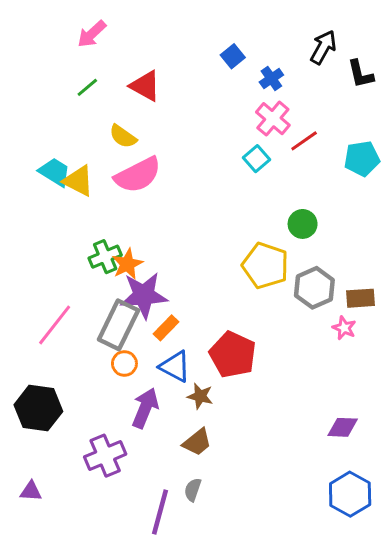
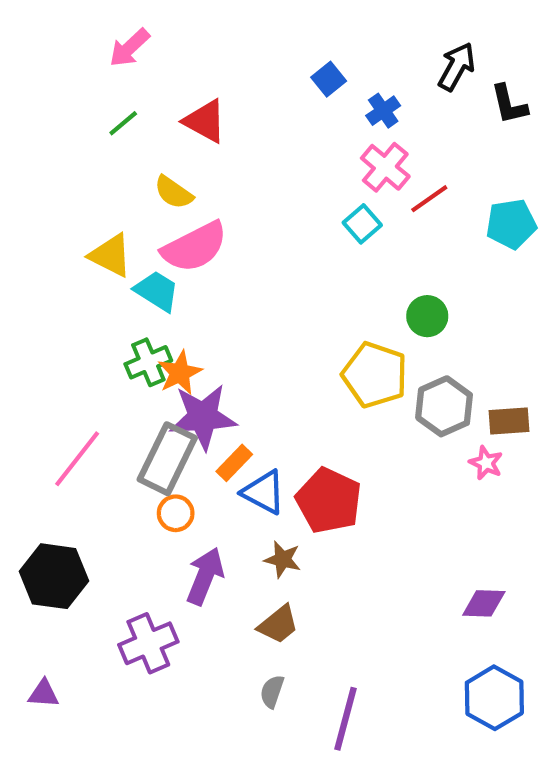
cyan trapezoid: (55, 172) -> (157, 291), moved
blue triangle: (175, 366) -> (264, 492), moved
purple line: (160, 512) -> (345, 719), moved

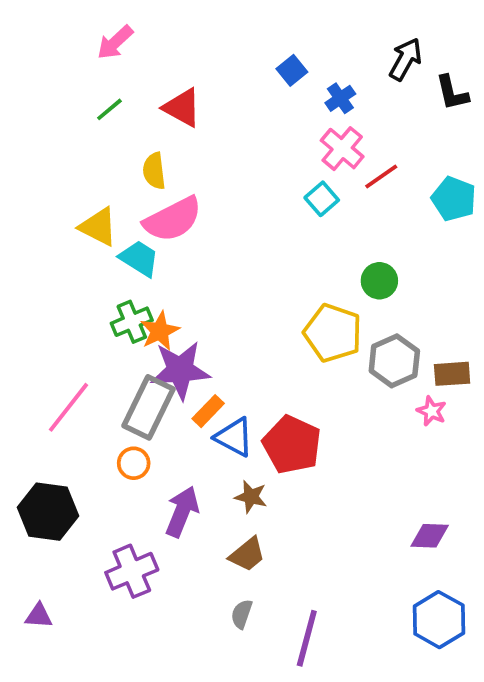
yellow semicircle: (174, 192) -> (154, 171), turned 48
cyan pentagon: (511, 224) -> (454, 199), turned 30
orange circle: (176, 513) -> (134, 463), moved

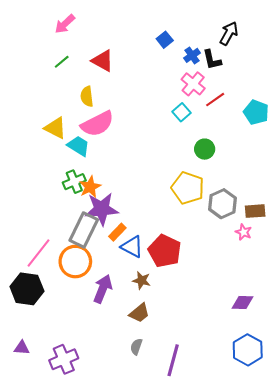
black L-shape: (452, 93) -> (212, 60), moved
green circle: (379, 281) -> (205, 149), moved
pink line: (68, 407) -> (39, 253), moved
orange circle: (134, 463) -> (75, 262), size x1.8
purple cross: (132, 571) -> (64, 359), moved

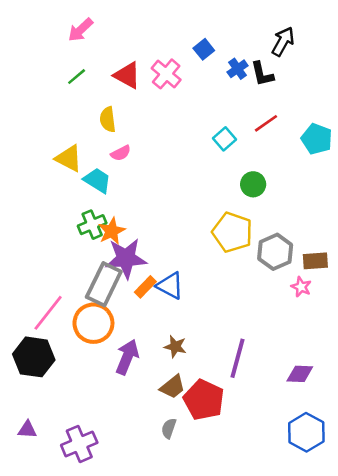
pink cross: (193, 84) -> (166, 74), moved
pink semicircle: (97, 124) -> (121, 153), size x0.5
blue triangle: (132, 247) -> (170, 286), moved
red pentagon: (165, 251) -> (204, 400), moved
purple line: (173, 360) -> (238, 358), moved

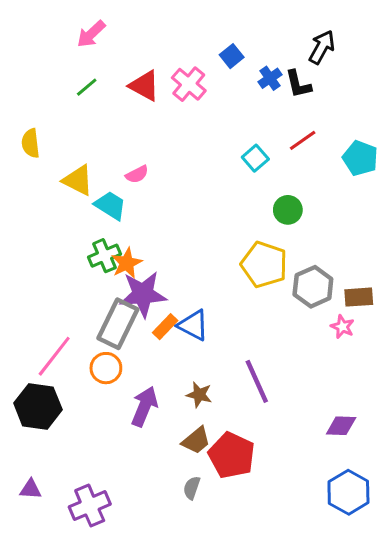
yellow semicircle: (108, 119) -> (31, 143), moved
orange circle: (93, 323) -> (106, 368), size x0.7
purple line: (238, 358) -> (257, 381), moved, turned -39

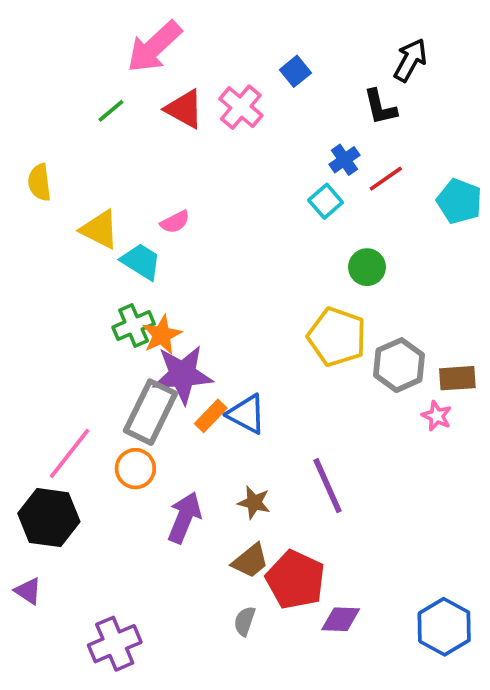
pink arrow: (91, 34) -> (154, 47), moved, size x1.5
blue cross: (270, 78) -> (344, 160), moved
purple diamond: (341, 426) -> (341, 619), moved
purple triangle: (31, 489) -> (28, 591), moved, turned 30

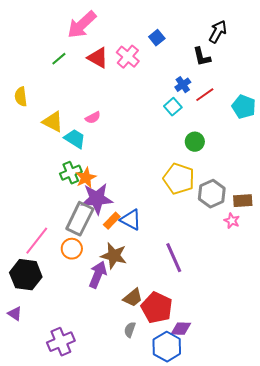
brown star: (254, 502) -> (114, 256), moved, size x1.5
blue hexagon: (444, 627) -> (167, 347), moved

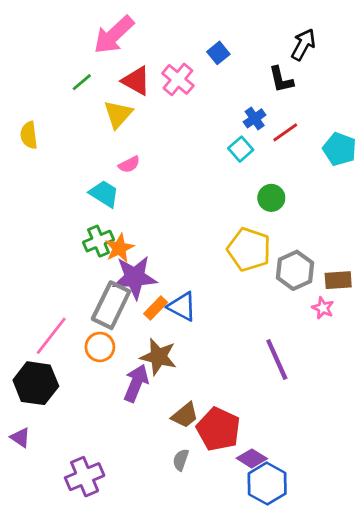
yellow triangle: (53, 122) -> (118, 114), moved, turned 45
purple line: (174, 258) -> (277, 360), moved
purple diamond: (181, 329) -> (252, 458), turned 30
blue hexagon: (167, 347) -> (267, 484), moved

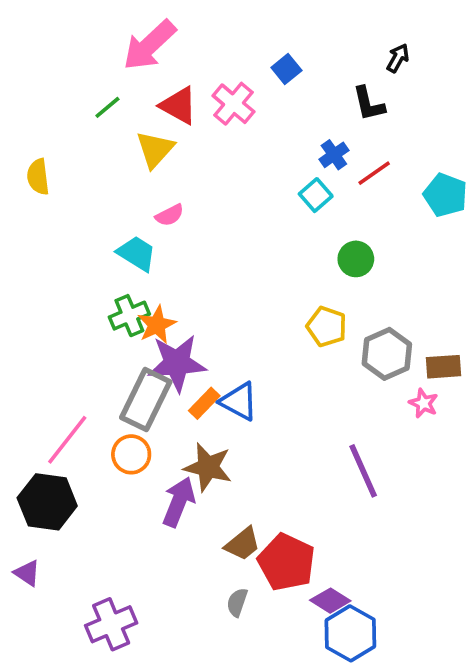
black arrow: (303, 45) -> (398, 58), size x0.7
yellow pentagon: (249, 249) -> (327, 327), size x0.7

